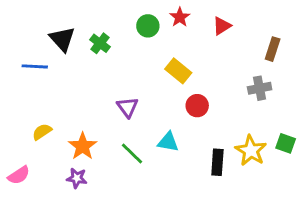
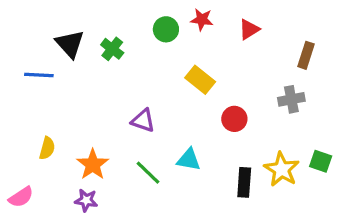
red star: (180, 17) -> (202, 20), turned -30
red circle: (197, 106) -> (234, 119), moved
purple triangle: (128, 107) -> (143, 121), turned -35
yellow semicircle: (42, 132) -> (47, 148), turned 138

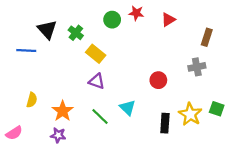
yellow rectangle: (200, 80) -> (96, 54), moved
cyan triangle: (189, 160) -> (128, 108), turned 35

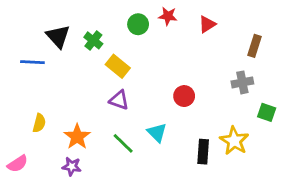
red circle: (158, 80) -> (184, 96), moved
green square: (217, 109) -> (267, 112), moved

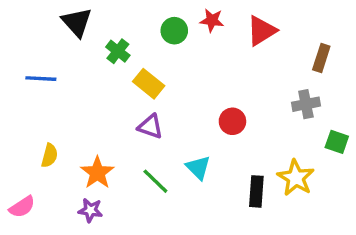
red triangle: (207, 24) -> (262, 31), size x1.4
black triangle: (58, 36) -> (77, 22), moved

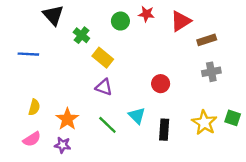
brown rectangle: (321, 58) -> (207, 40), moved, turned 54
green square: (337, 142) -> (233, 118), moved
black rectangle: (256, 191) -> (164, 130), moved
pink semicircle: (22, 207) -> (32, 139), moved

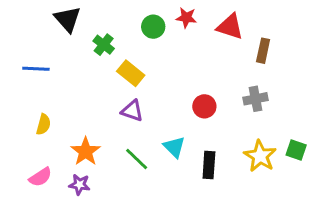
red triangle: (181, 21) -> (230, 27), turned 50
brown rectangle: (207, 40) -> (263, 51), turned -60
gray cross: (211, 72) -> (256, 99), moved
yellow semicircle: (34, 107) -> (43, 124), moved

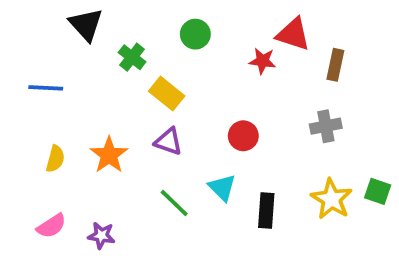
red star: (186, 18) -> (262, 61), moved
red circle: (204, 106) -> (243, 136), moved
orange star: (86, 151) -> (109, 155), moved

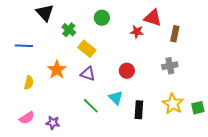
orange star: (109, 155) -> (57, 70), moved
green square: (378, 191) -> (198, 108), moved, turned -32

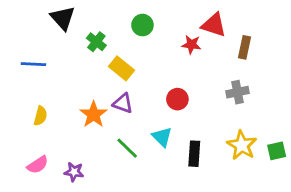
orange star: (57, 70) -> (94, 114), moved

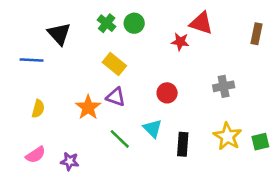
black triangle: (63, 18) -> (59, 34), moved
green cross: (96, 42) -> (107, 23), moved
brown rectangle: (245, 47) -> (256, 34), moved

